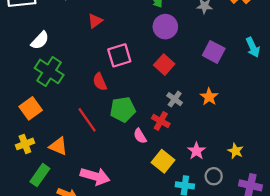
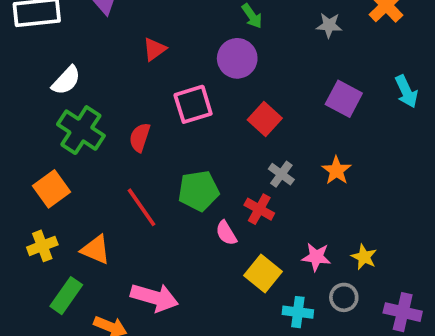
purple circle: (165, 27) -> (237, 58), moved
red semicircle: (100, 82) -> (140, 137), moved, turned 42
pink star: (196, 151) -> (316, 257), turned -30
yellow star: (236, 151) -> (364, 257), moved

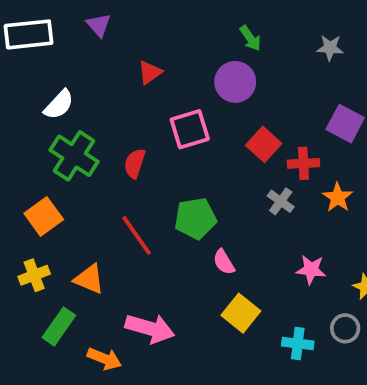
red cross: (259, 209) -> (303, 163), moved, turned -32
pink star: (316, 257) -> (311, 270), moved
yellow square: (263, 273) -> (241, 313), moved

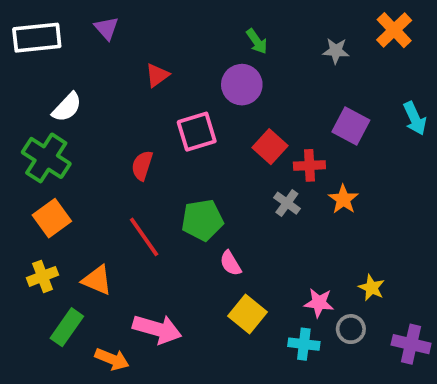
green cross: (74, 156) -> (46, 158), moved
pink star: (311, 270) -> (319, 303), moved

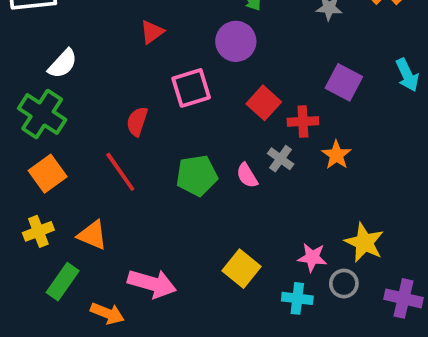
red line: (144, 237) -> (120, 172), moved
pink semicircle: (231, 263) -> (247, 175), moved
yellow star: (372, 288) -> (364, 243), size x1.5

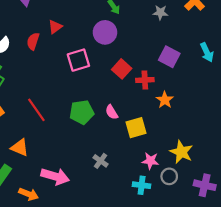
red semicircle: (137, 121) -> (33, 41), moved
gray cross: (281, 159) -> (101, 161), moved
yellow square: (241, 269) -> (136, 128), moved, turned 35

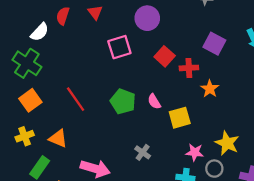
red triangle: (55, 27) -> (95, 12), turned -32
red semicircle: (33, 41) -> (63, 16), moved
green pentagon: (82, 112) -> (123, 101), turned 30

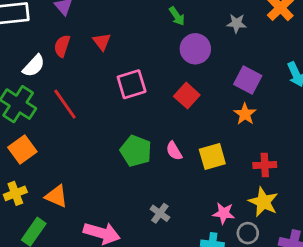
purple circle: (147, 18) -> (195, 49), moved
red cross: (189, 68) -> (265, 165), moved
orange star: (210, 89) -> (245, 114), moved
red line: (76, 99) -> (65, 104), moved
yellow square: (180, 118) -> (212, 157), moved

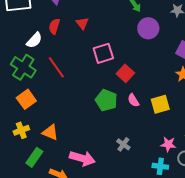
red square: (187, 96) -> (125, 73), moved

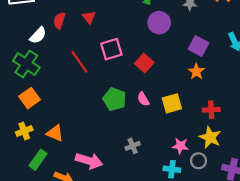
red line: (56, 67) -> (79, 62), moved
red square: (125, 73) -> (144, 63), moved
gray cross: (123, 144) -> (133, 146), turned 32

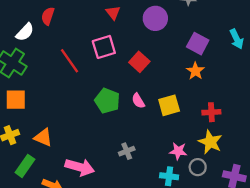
red triangle: (89, 17) -> (113, 13), moved
orange square: (30, 98) -> (16, 100), turned 36

